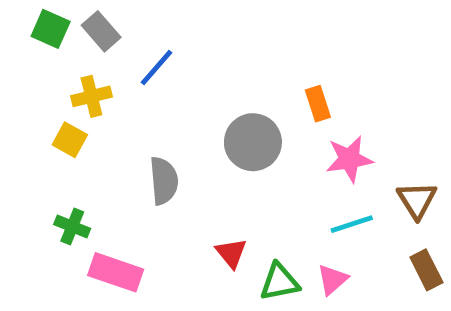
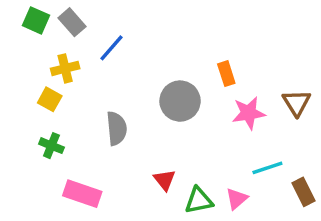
brown triangle: (417, 200) -> (297, 103), moved
cyan line: (352, 224) -> (267, 168), moved
green cross: (72, 227) -> (51, 146), moved

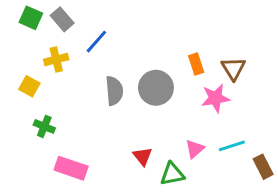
yellow square: (50, 99) -> (29, 86), moved
brown triangle: (297, 103) -> (233, 68), moved
gray semicircle: (117, 128) -> (114, 91), moved
pink triangle: (237, 199) -> (195, 149), moved

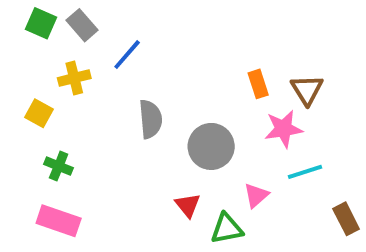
gray circle: (156, 88) -> (211, 146), moved
cyan line: (232, 146) -> (305, 172), moved
pink rectangle: (71, 168) -> (59, 221), moved

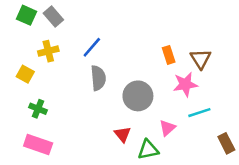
blue line: (127, 55) -> (92, 47), moved

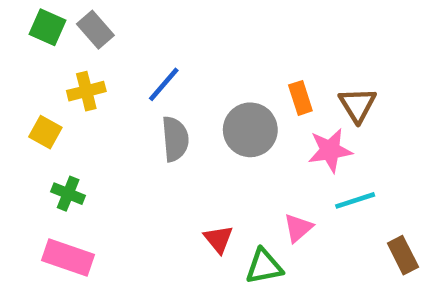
gray circle: (138, 96) -> (250, 130), moved

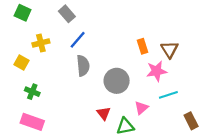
gray rectangle: (95, 30) -> (67, 14), moved
gray circle: (250, 130) -> (117, 81), moved

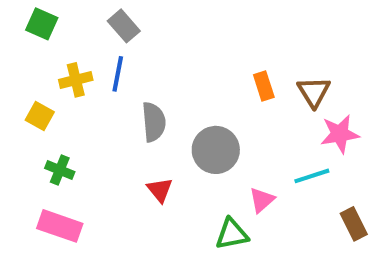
blue line: (78, 40) -> (118, 74), moved, turned -30
pink star: (157, 71) -> (340, 134), moved
red triangle: (104, 113) -> (160, 190), moved

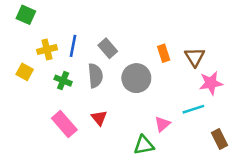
gray rectangle: (124, 26) -> (108, 48), moved
gray circle: (216, 150) -> (136, 78), moved
green cross: (60, 170) -> (63, 81), moved
pink rectangle: (60, 226) -> (64, 124), moved, turned 30

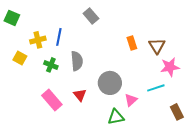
green square: (26, 15) -> (12, 18), moved
gray rectangle: (108, 48) -> (91, 16), moved
gray circle: (136, 78) -> (110, 83), moved

